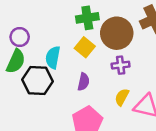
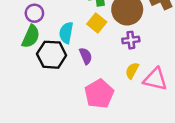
purple semicircle: (83, 82) -> (86, 56), moved, turned -35

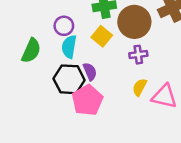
purple circle: (34, 13) -> (64, 26), moved
black hexagon: (52, 55) -> (69, 79), moved
pink pentagon: (99, 94) -> (87, 100), moved

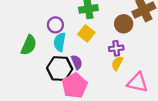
brown circle: (134, 22) -> (124, 24), moved, size x0.7
yellow semicircle: (140, 87) -> (117, 63), moved

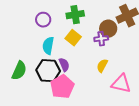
purple circle: (55, 25) -> (43, 20), moved
green semicircle: (29, 45) -> (19, 71), moved
purple cross: (116, 48) -> (101, 39), moved

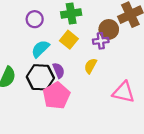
cyan semicircle: (48, 46) -> (40, 49), turned 36
yellow semicircle: (102, 66) -> (90, 66), moved

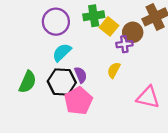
purple circle: (35, 19) -> (56, 22), size x1.5
yellow square: (69, 40) -> (109, 26), moved

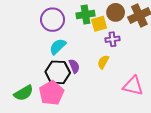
yellow square: (109, 26) -> (99, 24), turned 35
brown circle: (133, 32) -> (116, 12), moved
green semicircle: (28, 82) -> (24, 93), moved, turned 36
pink pentagon: (78, 101) -> (51, 93), moved

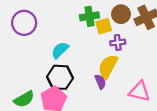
purple circle: (53, 20) -> (24, 23), moved
yellow semicircle: (103, 62) -> (108, 66), size x1.6
purple semicircle: (74, 66) -> (100, 82), moved

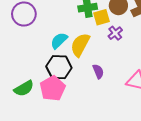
purple cross: (118, 42) -> (115, 33), turned -32
yellow semicircle: (108, 66) -> (80, 45), moved

